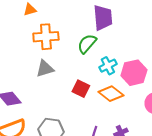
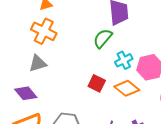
orange cross: (46, 37) -> (44, 31), moved, turned 30
gray triangle: (45, 69) -> (38, 63), moved

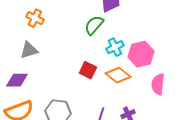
orange cross: (44, 31) -> (35, 18), size x0.7
purple diamond: (26, 93) -> (17, 80), turned -50

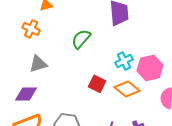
orange cross: (35, 18) -> (31, 29), moved
green semicircle: (94, 25) -> (81, 39), moved

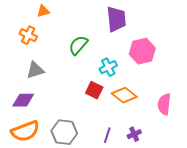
cyan cross: (124, 61) -> (108, 67), moved
pink hexagon: (150, 68) -> (142, 51), moved

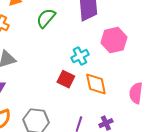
green semicircle: (78, 45) -> (46, 18), moved
orange diamond: (124, 95) -> (96, 84), turned 40

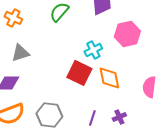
red square: (66, 79) -> (79, 73), size x1.4

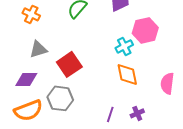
cyan cross: (93, 50) -> (124, 46), moved
red square: (79, 73) -> (69, 64), moved, turned 30
gray hexagon: (49, 115) -> (60, 98), moved

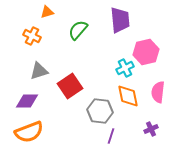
pink semicircle: (167, 83) -> (158, 92), moved
gray hexagon: (60, 98) -> (100, 111), moved
purple cross: (137, 113) -> (151, 129), moved

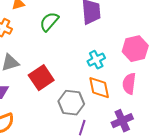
pink hexagon: (146, 52) -> (135, 49), moved
purple cross: (151, 129) -> (122, 121), size x1.5

